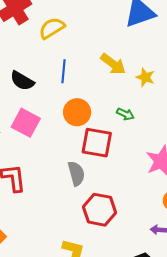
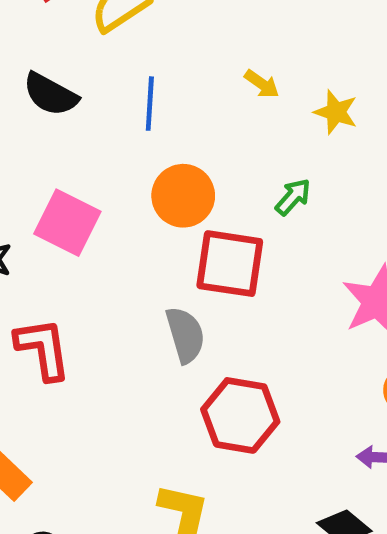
yellow arrow: (113, 64) -> (262, 84), size x0.6
black semicircle: (22, 81) -> (51, 94), moved
green arrow: (125, 114) -> (293, 197), turned -72

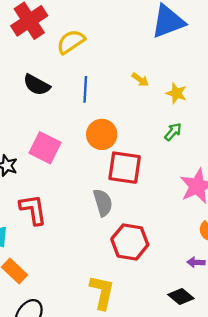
green arrow: (293, 197) -> (173, 132), moved

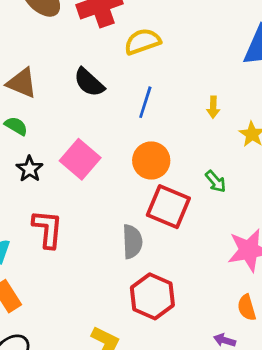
yellow arrow: (140, 80) -> (213, 107), turned 42
green arrow: (173, 132) -> (216, 181), moved, turned 84

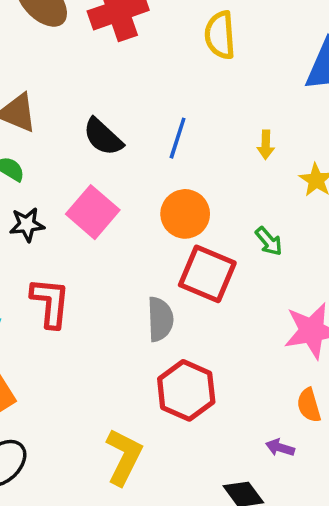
yellow semicircle: (142, 41) -> (220, 35), moved, turned -75
black semicircle: (89, 82) -> (103, 137), moved
black star: (30, 169) -> (27, 225), turned 30

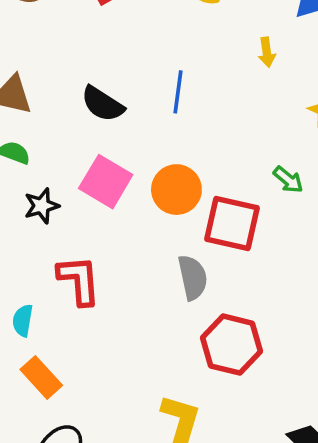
yellow arrow: (266, 145) -> (267, 52), moved
orange circle: (185, 214) -> (176, 190), moved

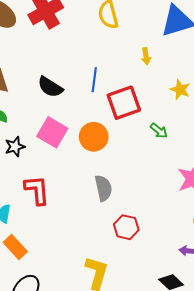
red square: (232, 223) -> (124, 103), moved, turned -32
red hexagon: (231, 345) -> (126, 227), size x0.7

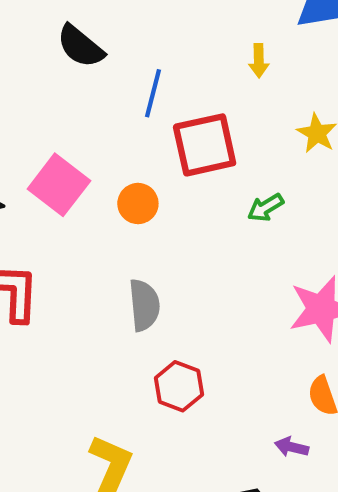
black semicircle: (50, 87) -> (80, 46), moved
green arrow: (159, 131) -> (266, 208), turned 102
orange circle: (94, 137) -> (138, 204), size x0.7

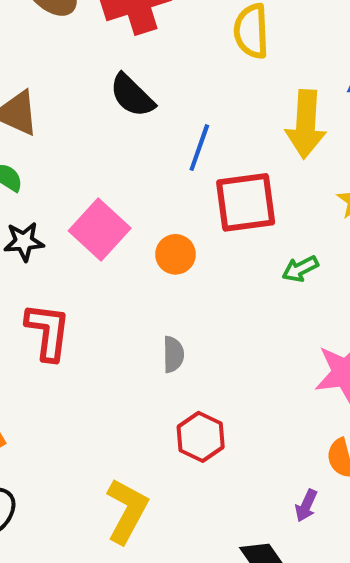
yellow arrow: (259, 61) -> (306, 124), size x2.0
gray semicircle: (144, 305) -> (173, 354), size x0.7
purple arrow: (292, 447) -> (306, 506), turned -84

